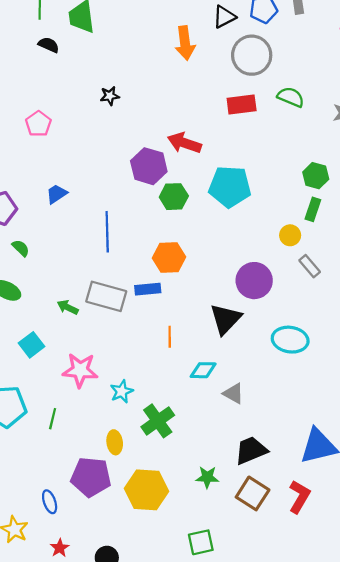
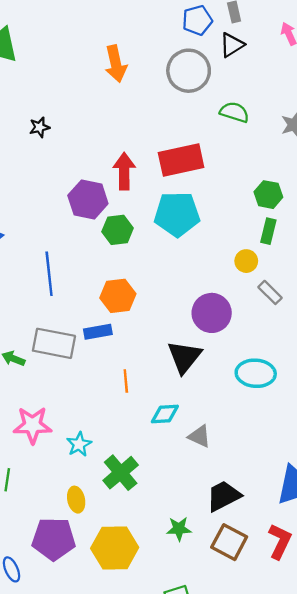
black triangle: (224, 17) -> (232, 45), moved
red rectangle: (242, 104) -> (181, 160), moved, size x1.4
red arrow: (184, 143) -> (124, 171), turned 76

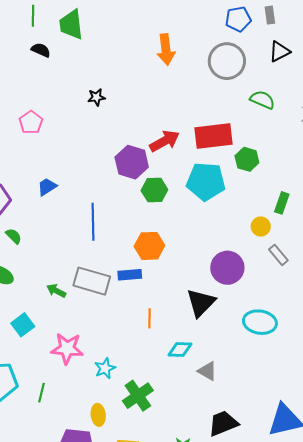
black triangle: (232, 45) -> (280, 51), moved
red arrow: (124, 171) -> (165, 141), turned 56
green hexagon: (268, 195) -> (247, 159), moved

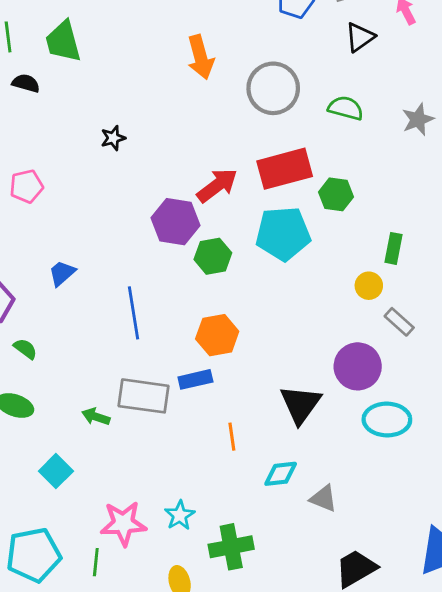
gray circle: (227, 61) -> (273, 88), moved
pink pentagon: (31, 122) -> (26, 186), turned 30
purple circle: (227, 268) -> (358, 366), moved
pink star: (67, 349) -> (123, 523), moved
green cross: (138, 396) -> (231, 547), turned 32

